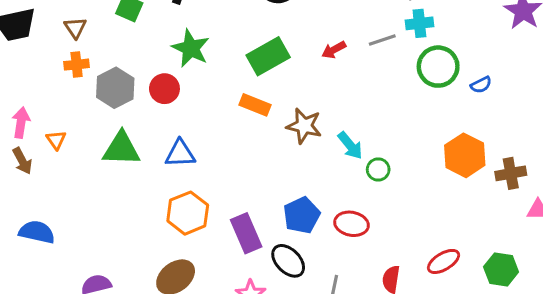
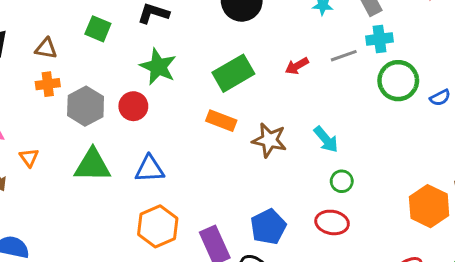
brown triangle: (75, 28) -> (46, 48), turned -45
cyan arrow: (350, 145) -> (326, 139), moved
orange hexagon: (465, 155) -> (429, 206), moved
red ellipse: (351, 224) -> (332, 222), moved

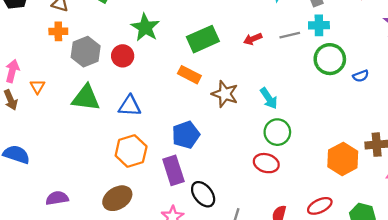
green circle: (342, 181) -> (277, 132), size x1.5
blue pentagon: (268, 227) -> (186, 135), moved

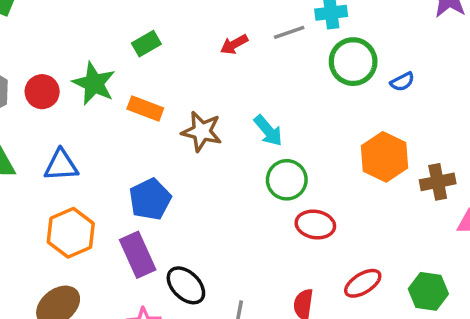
green star: (145, 27) -> (94, 83), moved
green rectangle: (203, 39) -> (146, 44), moved, size x0.6
orange hexagon: (343, 159) -> (385, 157), moved
red ellipse: (266, 163) -> (315, 225), moved

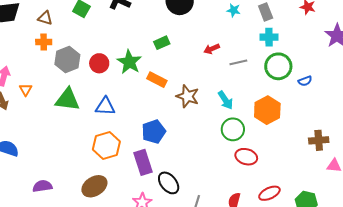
gray line: (289, 32) -> (238, 62), moved
orange hexagon: (385, 157) -> (267, 110), moved

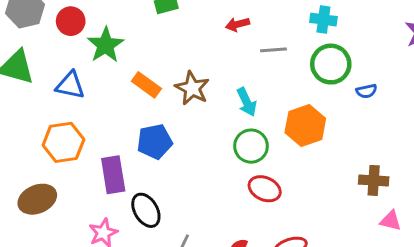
green star: (129, 62) -> (105, 45), moved
orange rectangle: (157, 80) -> (146, 85), moved
blue pentagon: (154, 132) -> (155, 142), moved

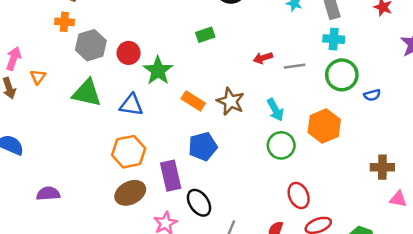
red arrow: (237, 24) -> (263, 58), moved
red ellipse: (265, 189) -> (299, 195), moved, turned 45
brown ellipse: (37, 199) -> (130, 193), moved

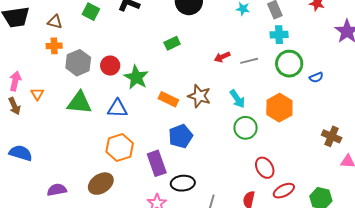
brown cross: (382, 167) -> (332, 136), turned 30
brown ellipse: (130, 193) -> (101, 184), moved
black ellipse: (199, 203) -> (183, 183), turned -55

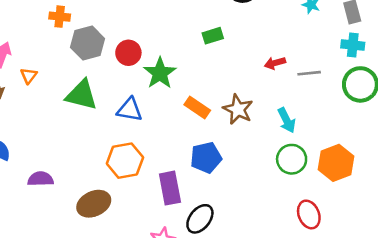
orange hexagon: (279, 108) -> (336, 163), moved
black ellipse: (183, 183) -> (200, 219), turned -55
purple semicircle: (57, 190) -> (40, 179), moved

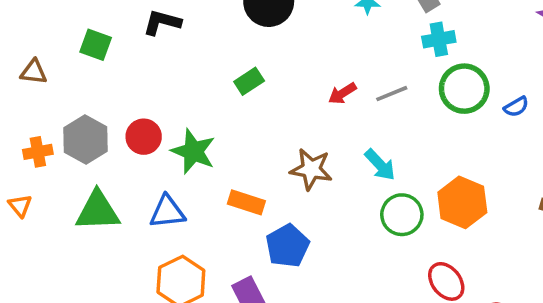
orange cross: (60, 17) -> (38, 152), moved
orange rectangle: (197, 107) -> (246, 202), moved

